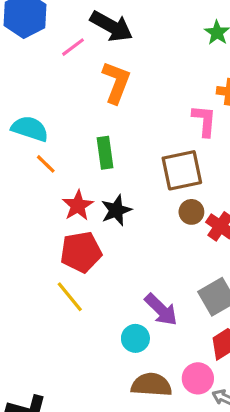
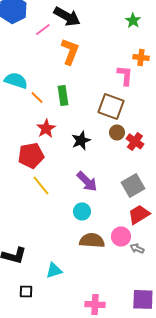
orange line: (46, 164) -> (37, 97), moved
brown square: (182, 170) -> (111, 106), turned 32
black star: (116, 210) -> (81, 140), moved
red pentagon: (81, 252) -> (31, 155), moved
purple arrow: (161, 310) -> (87, 181), moved

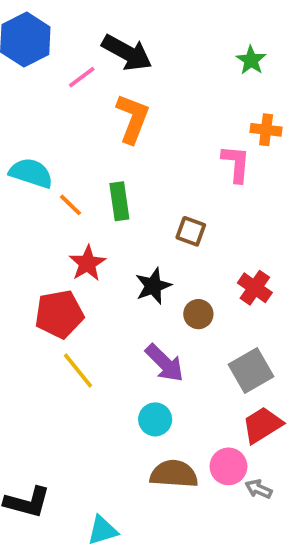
brown square: (111, 106) -> (191, 231), moved, size x0.6
brown circle: (117, 132) -> (198, 314), moved

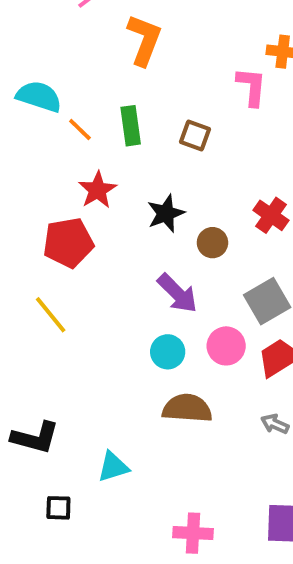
brown square: (191, 231) -> (195, 135), moved
yellow line: (78, 370) -> (51, 315), moved
pink circle: (228, 466) -> (226, 346), moved

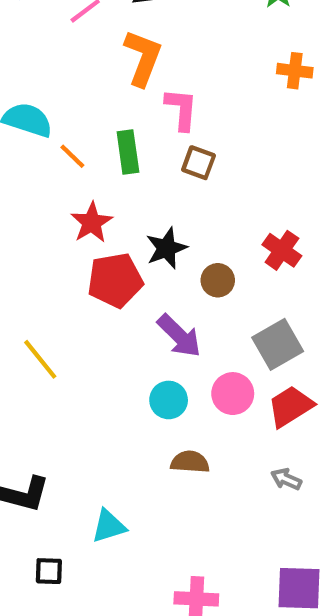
pink L-shape: (251, 87) -> (181, 109), moved
red pentagon: (68, 243) -> (115, 280), moved
brown semicircle: (187, 408) -> (190, 462), size x0.7

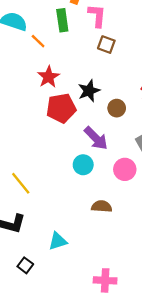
green rectangle: (128, 152) -> (62, 20), moved
yellow line: (40, 359) -> (21, 183), moved
cyan circle: (169, 400) -> (83, 165), moved
black square: (49, 571) -> (25, 265), turned 35

